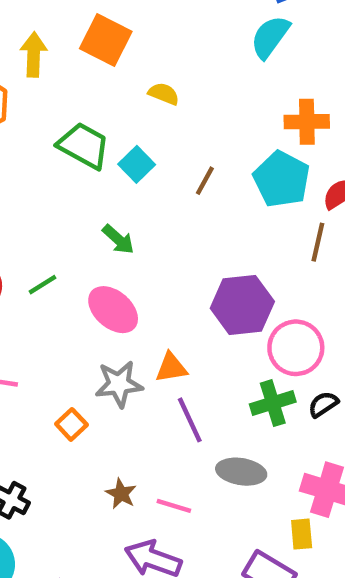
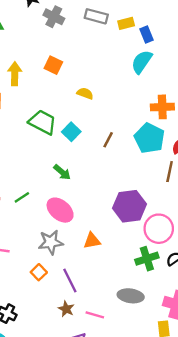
orange square: (106, 40) -> (53, 65), size x0.7
gray star: (119, 384) -> (51, 242), moved
purple line: (190, 420) -> (70, 280), moved

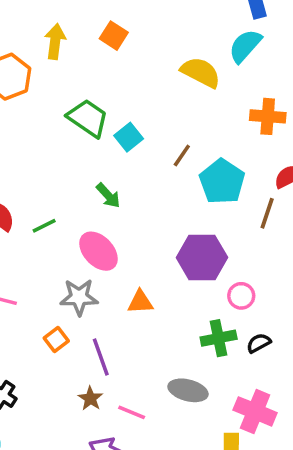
yellow semicircle: (85, 93) -> (201, 72), moved, size x1.6
cyan pentagon: (149, 138) -> (222, 182), moved
pink circle: (159, 229) -> (241, 296), size x0.6

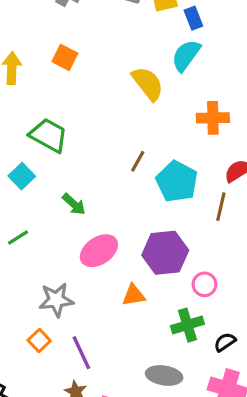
yellow semicircle: (201, 72) -> (148, 83), turned 30
cyan square: (129, 137) -> (22, 176), moved
pink ellipse: (99, 251) -> (99, 251), moved, turned -75
orange triangle: (140, 302) -> (134, 295), moved
black semicircle: (259, 343) -> (225, 342), moved

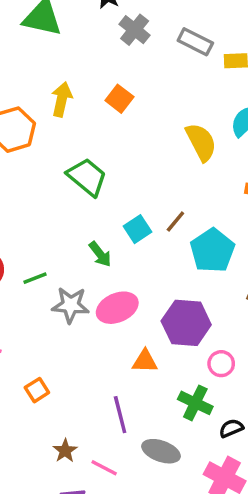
cyan square: (22, 176) -> (137, 229), moved
gray star: (56, 300) -> (71, 305), moved
green cross: (187, 325) -> (195, 403), turned 32
purple line: (81, 353) -> (120, 415), moved

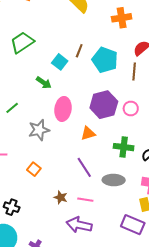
green trapezoid: (87, 177) -> (22, 42), turned -55
gray star: (71, 305) -> (39, 130), moved
pink ellipse: (117, 308) -> (63, 109), turned -40
pink circle: (221, 364) -> (131, 108), moved

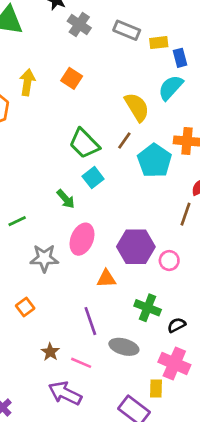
green trapezoid: (22, 42) -> (84, 143), moved, turned -115
brown line: (79, 51) -> (124, 141), moved
cyan pentagon: (105, 60) -> (155, 161), moved

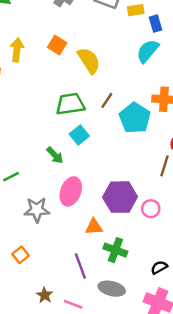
yellow semicircle: (137, 107) -> (89, 60), moved
green trapezoid: (84, 143) -> (70, 104), turned 128
green cross: (148, 308) -> (115, 250), moved

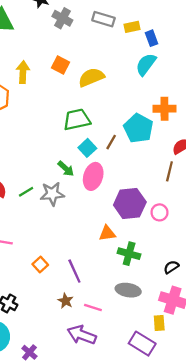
yellow semicircle: (89, 60) -> (91, 77), turned -75
brown line: (107, 100) -> (111, 142), moved
pink ellipse: (71, 191) -> (93, 176), moved
gray star: (37, 210) -> (52, 194), moved
purple line: (80, 266) -> (74, 271), moved

